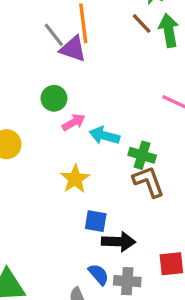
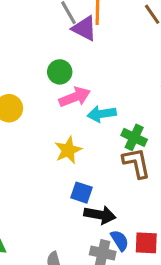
pink arrow: (74, 122) -> (75, 97), size x1.4
cyan arrow: (104, 136) -> (102, 114), turned -32
blue semicircle: (99, 274) -> (120, 240), moved

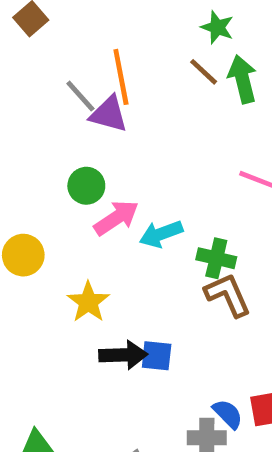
yellow star: (68, 150) -> (88, 302), moved
black arrow: (100, 215) -> (123, 355), moved

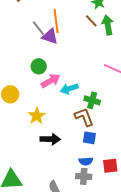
brown L-shape: (228, 295) -> (84, 117), moved
blue square: (157, 356) -> (89, 138), moved
blue semicircle: (228, 414) -> (86, 161), moved, turned 128

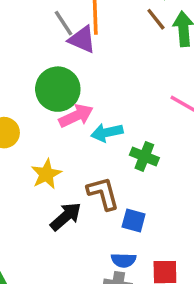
green circle: (39, 66) -> (58, 89), size x1.6
brown L-shape: (84, 117) -> (103, 193), moved
black arrow: (50, 139) -> (66, 217), turned -48

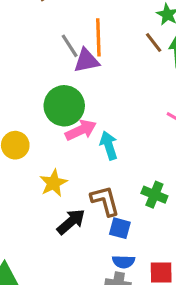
purple triangle: (82, 39) -> (86, 61), turned -36
cyan arrow: (107, 133) -> (109, 145), turned 84
green cross: (144, 156) -> (154, 195), moved
blue square: (134, 221) -> (120, 228), moved

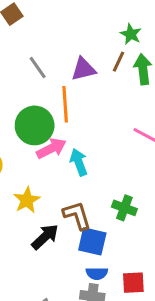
orange line: (98, 37) -> (65, 104), moved
brown line: (154, 43) -> (119, 62), turned 65
purple triangle: (86, 61) -> (83, 69), moved
blue square: (120, 228) -> (92, 241), size x1.4

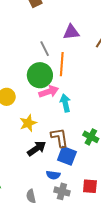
gray line: (38, 68) -> (45, 49), moved
purple triangle: (83, 69) -> (71, 32), moved
blue semicircle: (97, 273) -> (53, 175), moved

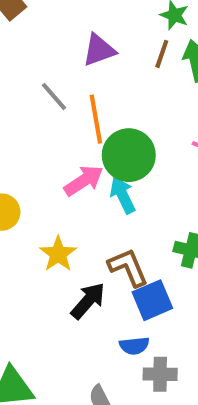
green circle: (40, 75) -> (129, 155), moved
blue square: (67, 156) -> (152, 300), turned -30

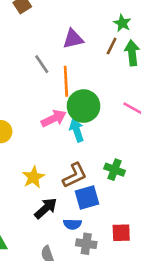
yellow star: (58, 254) -> (33, 177), moved
brown L-shape: (128, 267) -> (75, 175), turned 80
black arrow: (88, 301) -> (46, 208), moved

